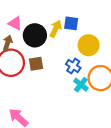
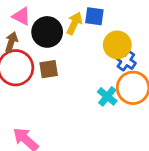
blue cross: (73, 66) -> (126, 61), moved

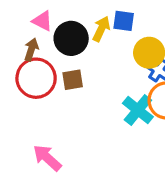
cyan cross: (107, 96) -> (138, 110), size x1.4

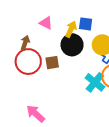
pink triangle: (42, 21) -> (46, 23), moved
black circle: (71, 38) -> (72, 45), moved

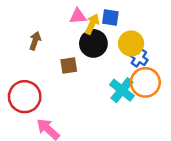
pink triangle: (46, 23) -> (78, 16), moved, turned -32
red circle: (28, 62) -> (25, 97), moved

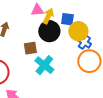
blue square: (110, 18) -> (67, 19), moved
cyan cross: (122, 90) -> (44, 65), moved

